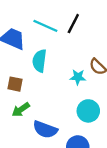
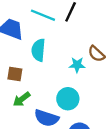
cyan circle: (88, 111) -> (68, 99), moved

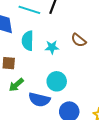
cyan star: (77, 65) -> (52, 47), moved

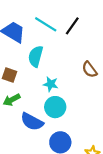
cyan star: (52, 47) -> (51, 84), moved

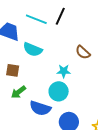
cyan semicircle: (36, 56) -> (33, 49), turned -72
cyan star: (51, 84) -> (64, 71), moved

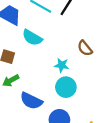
cyan circle: (59, 91) -> (66, 87), moved

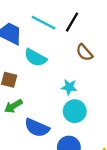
brown semicircle: (85, 48) -> (84, 52), moved

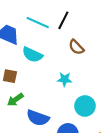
cyan circle: (75, 111) -> (85, 106), moved

